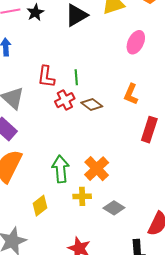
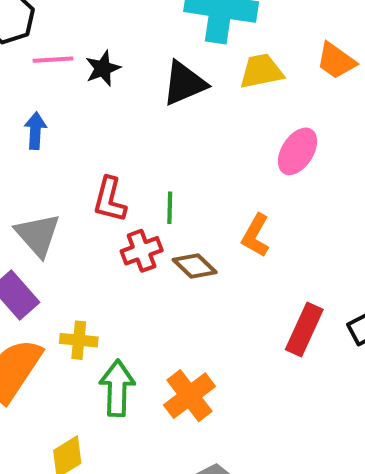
orange L-shape: (131, 94) -> (256, 235), moved
yellow cross: (82, 196) -> (79, 340), moved

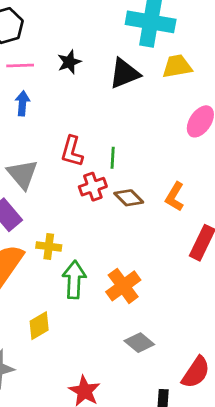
pink line: (53, 60) -> (20, 65), moved
orange L-shape: (256, 235) -> (175, 197), moved

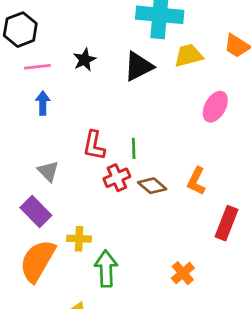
gray triangle: (22, 174) -> (48, 171), size x0.7
orange cross: (123, 286) -> (183, 273), moved, size x0.7

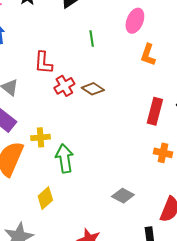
green line: (134, 148) -> (92, 38), moved
orange L-shape: (196, 181) -> (148, 55), moved
orange cross: (183, 273) -> (163, 153), moved, turned -30

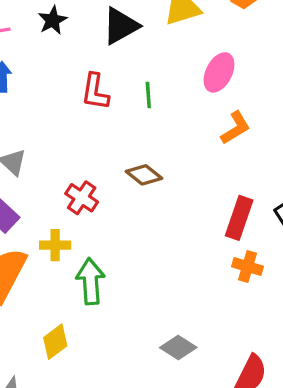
orange L-shape: (148, 55) -> (235, 128), turned -145
red L-shape: (43, 63) -> (95, 92), moved
red cross: (64, 86) -> (82, 198), moved, turned -30
orange cross: (163, 153) -> (248, 267), moved

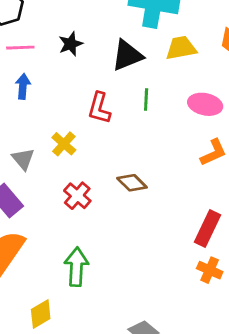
pink ellipse: (219, 72) -> (205, 104), turned 68
green line: (148, 95) -> (146, 100), moved
yellow cross: (55, 245) -> (64, 144), moved, turned 35

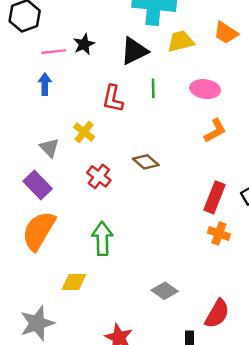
pink line: (20, 48) -> (54, 52), moved
yellow diamond: (41, 314) -> (74, 282), turned 35

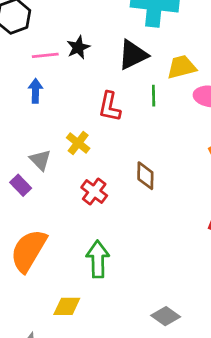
yellow trapezoid: (181, 41) -> (182, 67), moved
brown diamond: (146, 162) -> (145, 176), turned 50
purple rectangle: (38, 185) -> (21, 185), moved, size x0.7

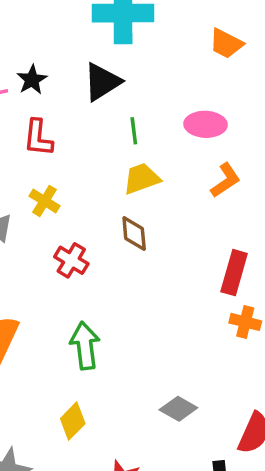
yellow trapezoid: (182, 67) -> (142, 179), moved
red L-shape: (110, 107) -> (38, 138), moved
yellow diamond: (67, 306) -> (73, 421), moved, turned -40

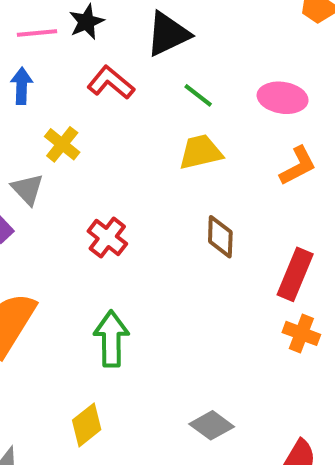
green line: (134, 131) -> (198, 95), turned -52
red L-shape: (38, 138) -> (111, 83), moved, turned 117
yellow cross: (45, 201) -> (62, 144), moved
brown diamond: (134, 233) -> (220, 237), moved

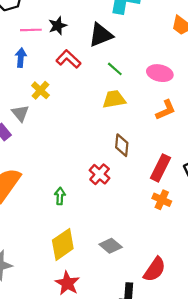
red cross: (107, 238) -> (100, 174), moved
green arrow: (111, 339) -> (60, 196), size x0.6
yellow diamond: (87, 425) -> (63, 244), moved, size x1.4

